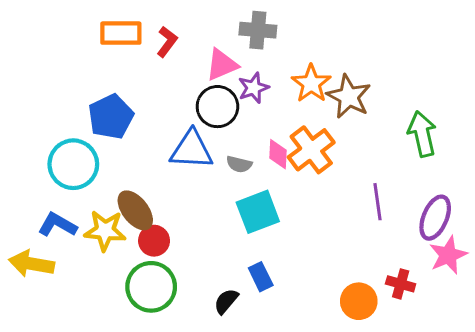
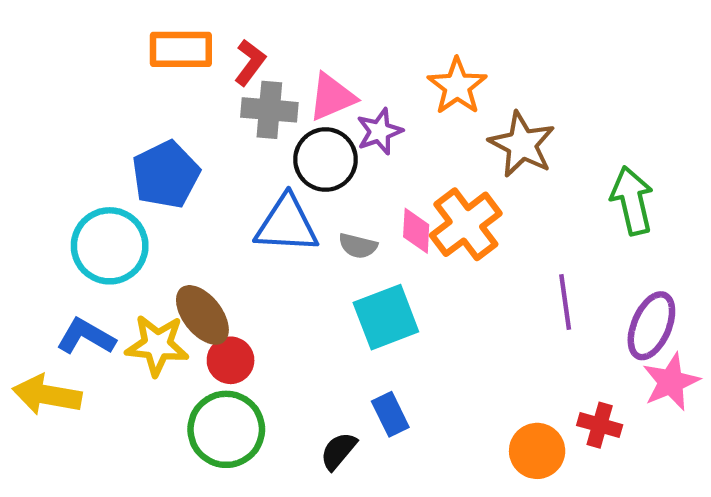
gray cross: (258, 30) -> (269, 110), moved
orange star: (311, 84) -> (457, 86), moved

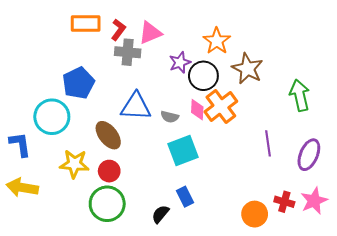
pink triangle: (332, 97) -> (150, 33), moved
black circle: (325, 160) -> (203, 76), moved
brown ellipse: (202, 315) -> (108, 135), moved
blue L-shape: (86, 337) -> (20, 144), moved, turned 52
pink star: (671, 382) -> (314, 201), moved

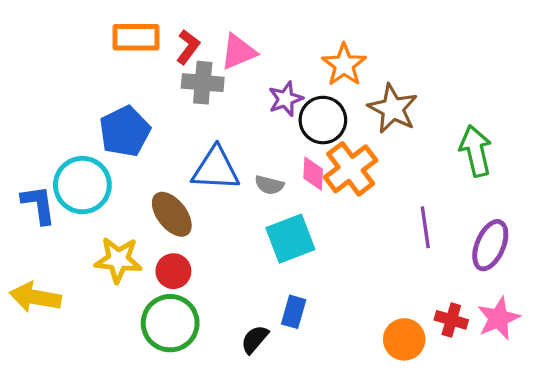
blue L-shape: (20, 144) -> (39, 205), moved
blue rectangle: (185, 197) -> (294, 312), turned 42

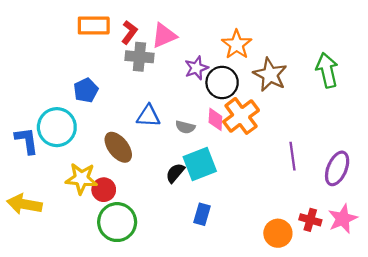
blue pentagon: (125, 131) -> (86, 90), size x0.7
green arrow: (476, 151) -> (327, 70), moved
blue triangle: (216, 169) -> (148, 116), size x0.7
red circle: (173, 271) -> (104, 190), moved
black semicircle: (255, 339) -> (175, 173), moved

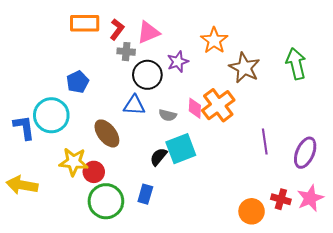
gray cross: (139, 57) -> (126, 52), size x0.7
black circle: (222, 82) -> (147, 75), moved
blue rectangle: (202, 214) -> (145, 194), moved

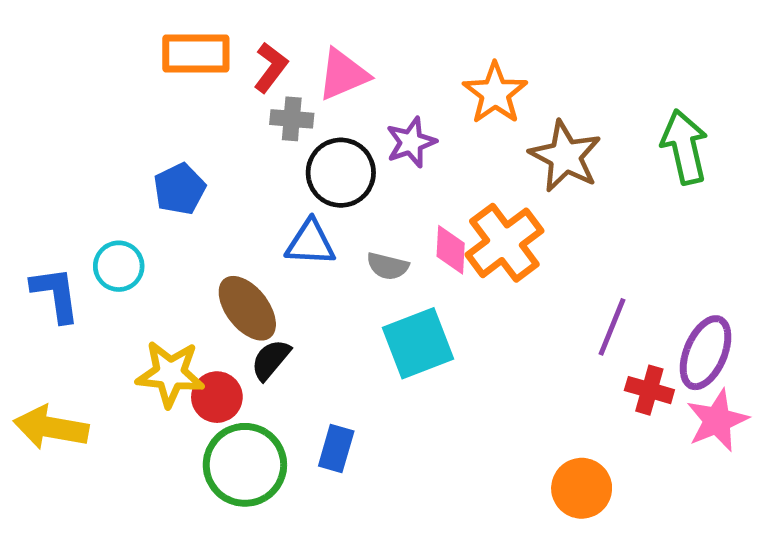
cyan circle: (51, 115) -> (119, 266), size x0.6
purple line: (265, 142) -> (612, 327), turned 30
black semicircle: (159, 157) -> (271, 360), moved
pink star: (310, 198) -> (717, 420), moved
red cross: (281, 199) -> (649, 390), moved

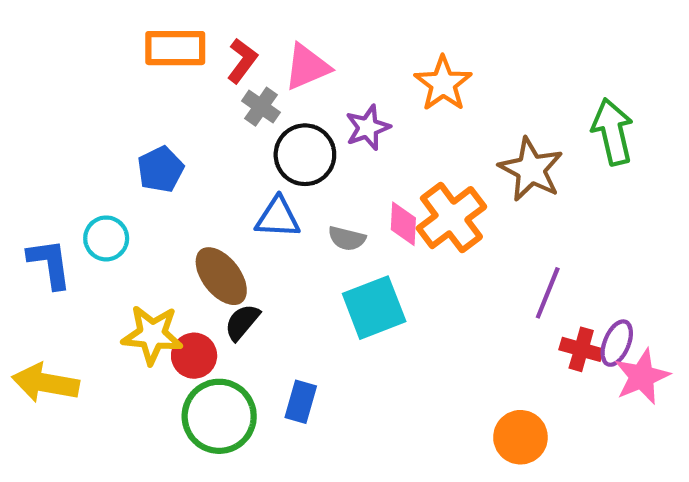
gray cross: (292, 119) -> (261, 107), turned 30
brown star: (565, 156) -> (531, 169), moved
purple ellipse: (706, 353) -> (617, 343), moved, size x0.7

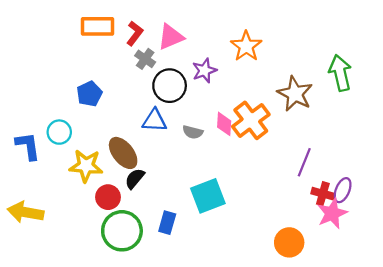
cyan square: (374, 308) -> (208, 196), moved
yellow star: (152, 335) -> (86, 166), moved
pink star: (642, 377) -> (332, 213), moved

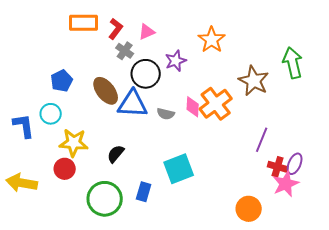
pink triangle: (171, 37) -> (147, 32), size x0.7
blue pentagon: (89, 94) -> (62, 81), moved
blue triangle: (154, 120) -> (133, 104), size x1.4
brown ellipse: (123, 153) -> (106, 91), moved
red circle: (108, 197) -> (65, 169), moved

